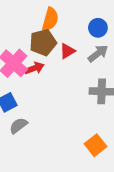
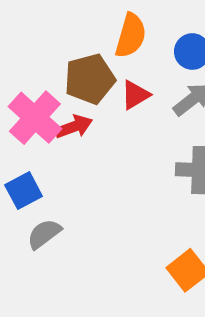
orange semicircle: (50, 19) -> (131, 36), moved

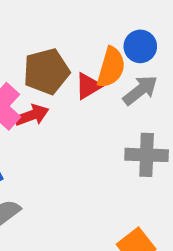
orange semicircle: (131, 36) -> (111, 67), moved

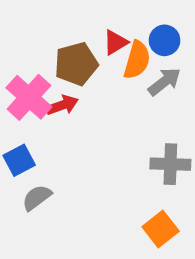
red triangle: (88, 86) -> (115, 42), moved
gray cross: (147, 155) -> (170, 164), moved

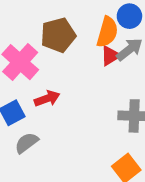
red triangle: (115, 42) -> (110, 56), moved
red arrow: (62, 105) -> (47, 98), moved

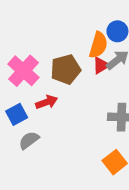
brown pentagon: (58, 35) -> (66, 69), moved

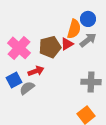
red triangle: (101, 65) -> (67, 44), moved
gray semicircle: (29, 140) -> (27, 88), moved

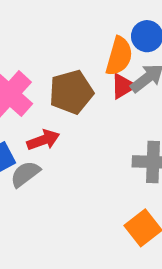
red triangle: (67, 44) -> (123, 86), moved

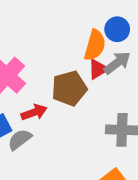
brown pentagon: (71, 92) -> (69, 88), moved

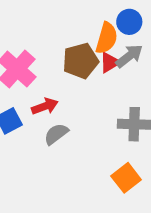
brown pentagon: (69, 88) -> (81, 61), moved
gray semicircle: (20, 139) -> (56, 134), moved

